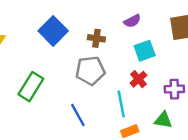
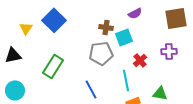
blue square: (53, 31) -> (54, 20), moved
cyan square: (145, 51) -> (124, 37), moved
purple cross: (174, 89) -> (169, 51), moved

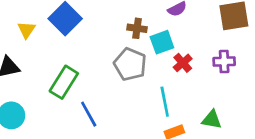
gray pentagon: (101, 53) -> (130, 64), turned 30
red cross: (140, 60) -> (183, 63), moved
blue line: (91, 89) -> (89, 114), moved

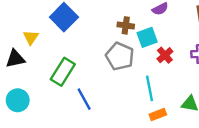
yellow triangle: (26, 30) -> (31, 37), moved

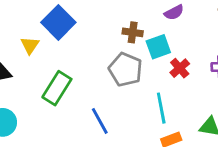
yellow triangle: (31, 37) -> (30, 45), moved
blue line: (84, 99) -> (100, 121), moved

